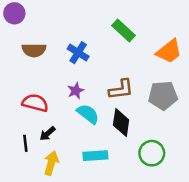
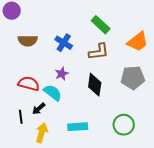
brown L-shape: (121, 89) -> (99, 52), moved
cyan semicircle: (88, 114) -> (53, 93), moved
black diamond: (121, 123) -> (95, 85), moved

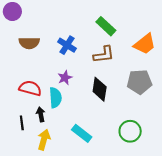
cyan semicircle: (53, 93) -> (55, 98), turned 48
black arrow: (39, 109) -> (41, 114), turned 120
cyan rectangle: (78, 127) -> (82, 133), turned 42

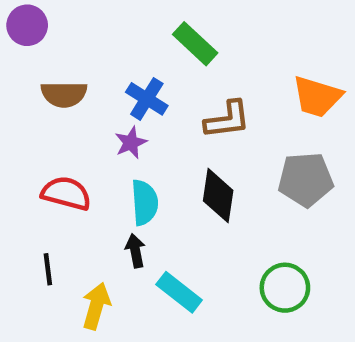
green rectangle: (106, 26) -> (195, 44), moved
orange trapezoid: (145, 44) -> (317, 97), turned 55
purple star: (65, 78) -> (131, 143), moved
cyan semicircle: (55, 98) -> (145, 202), moved
black arrow: (41, 114) -> (135, 251), moved

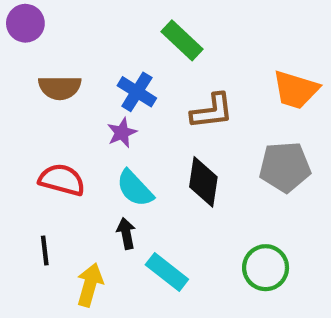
cyan semicircle: (145, 202) -> (135, 188), turned 141

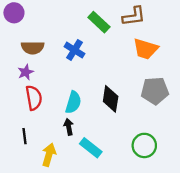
orange trapezoid: (296, 90) -> (145, 49), moved
brown L-shape: (212, 111) -> (134, 16), moved
purple star: (122, 133) -> (26, 72), moved
red semicircle: (62, 180) -> (34, 98), turned 65
cyan semicircle: (135, 188) -> (73, 102), turned -120

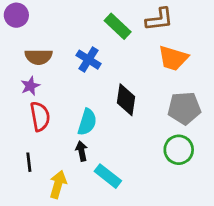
black diamond: (111, 99) -> (126, 100), moved
green circle: (144, 145) -> (179, 150), moved

